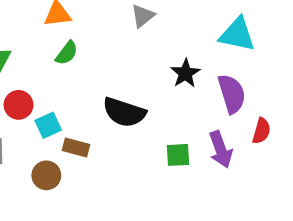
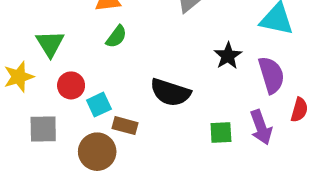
brown circle: (46, 175) -> (97, 152), size x1.4

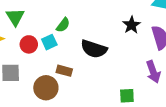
green semicircle: (116, 37) -> (63, 25), moved
cyan square: (99, 105) -> (49, 42), moved
green square: (221, 132) -> (127, 96), moved

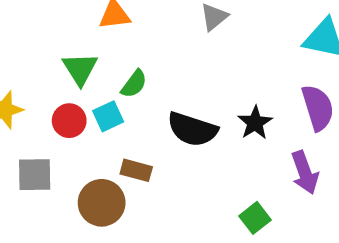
green triangle: (15, 17) -> (80, 69), moved
black star: (132, 25) -> (255, 123), moved
green square: (127, 96) -> (255, 218), turned -35

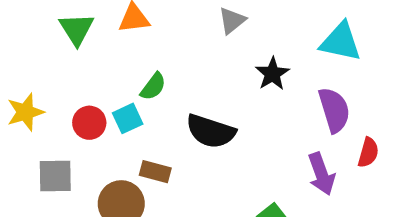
green triangle: (80, 69) -> (77, 29), moved
black star: (255, 123) -> (272, 74), moved

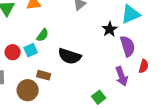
cyan triangle: (341, 42) -> (131, 14), turned -35
black star: (272, 74) -> (110, 29), moved

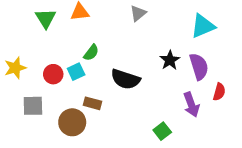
black star: (110, 29) -> (170, 60), moved

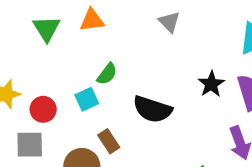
gray triangle: (138, 13) -> (169, 22), turned -36
red circle: (53, 74) -> (43, 109), moved
brown rectangle: (93, 103) -> (109, 141), turned 42

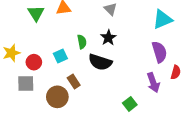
green semicircle: (107, 74) -> (82, 42), moved, turned -48
black star: (211, 84) -> (108, 38), moved

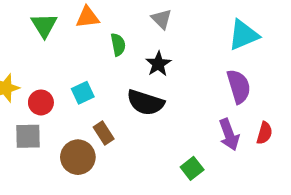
green semicircle: (82, 42) -> (118, 45), moved
red semicircle: (176, 72) -> (264, 133), moved

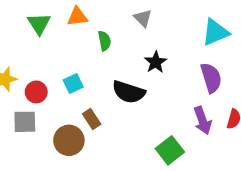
black star: (158, 64) -> (156, 62), moved
green square: (192, 168) -> (170, 150), size x1.4

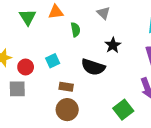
brown rectangle: (92, 119) -> (66, 87), turned -48
brown circle: (69, 140) -> (67, 110), moved

